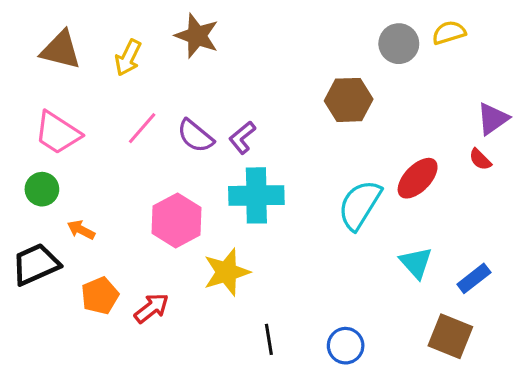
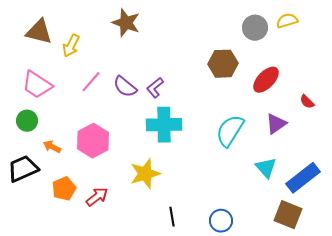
yellow arrow: (128, 58) -> (71, 46), moved
purple triangle: (493, 119) -> (276, 124), moved
red ellipse: (418, 178) -> (266, 80), moved
pink hexagon: (177, 220) -> (93, 141), moved
blue rectangle: (474, 278) -> (303, 178), size x1.6

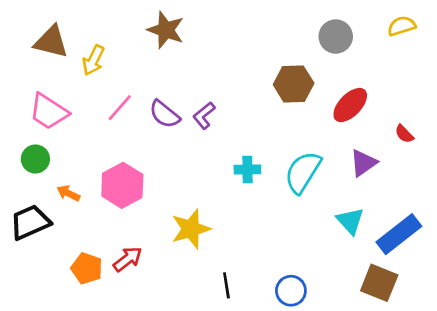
yellow semicircle: (287, 21) -> (402, 26), moved
cyan cross: (164, 125) -> (247, 170), moved, size x0.6
orange pentagon: (64, 189) -> (87, 268), moved, turned -30

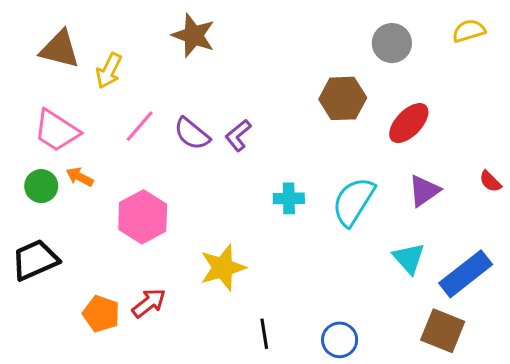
red semicircle: (404, 134) -> (490, 181), moved
orange arrow: (68, 193) -> (80, 177), moved

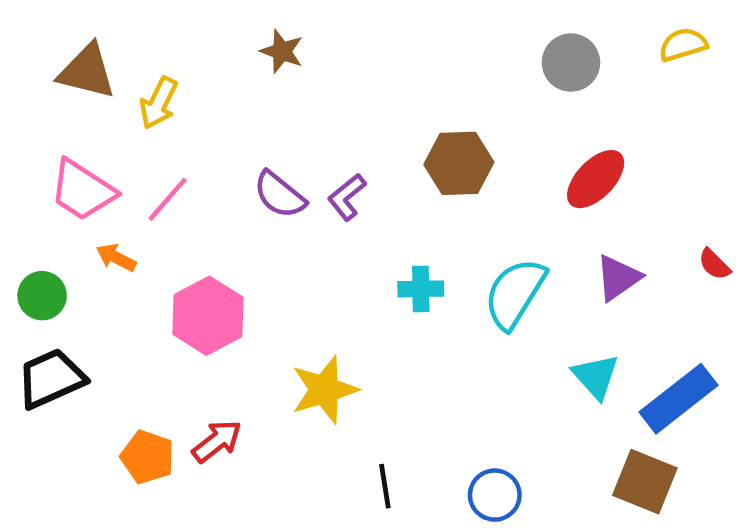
brown star: (193, 35) -> (282, 51), size x0.7
brown hexagon: (343, 98) -> (459, 163), moved
pink line: (140, 126) -> (168, 199), moved
green circle: (41, 186) -> (42, 296), moved

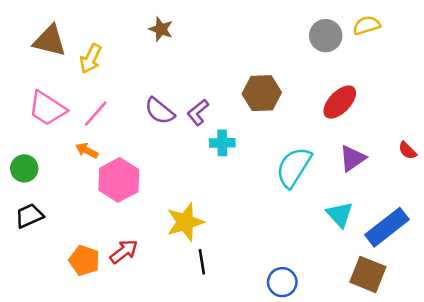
yellow semicircle: (683, 45) -> (367, 25), moved
orange arrow: (116, 258) -> (87, 151), moved
cyan cross: (421, 289) -> (222, 143), moved
black trapezoid: (51, 379) -> (29, 216), size x0.7
black line: (385, 486) -> (202, 262), moved

